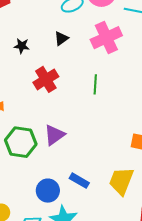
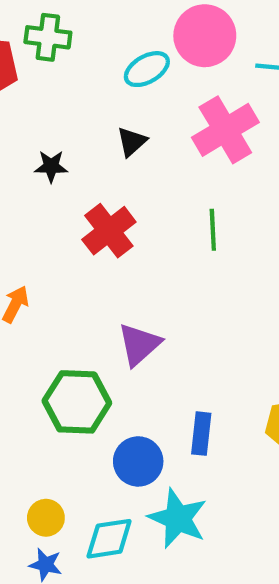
green hexagon: (21, 142) -> (77, 402), moved
blue rectangle: (79, 181) -> (201, 434), turned 72

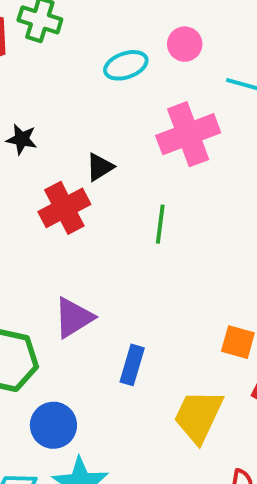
pink circle: (205, 36) -> (185, 44), size x0.6
black triangle: (132, 142) -> (100, 167), moved
blue rectangle: (201, 434) -> (132, 365), moved

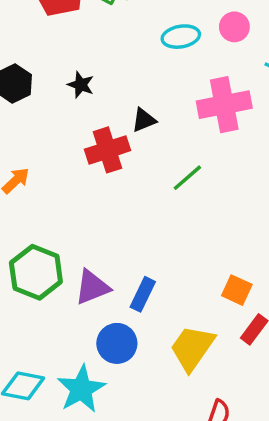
green line: (160, 224) -> (187, 178), turned 32
purple triangle: (74, 318) -> (92, 287), moved
blue circle: (53, 425) -> (117, 343), moved

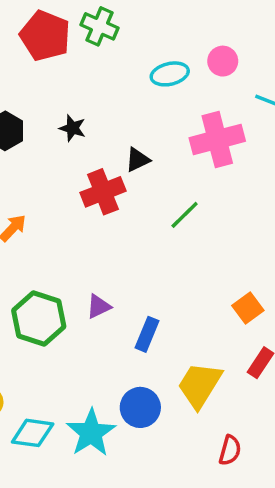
purple triangle: (92, 287) -> (99, 306), moved, size x0.7
orange square: (237, 290) -> (248, 308), moved, turned 32
blue circle: (117, 343) -> (140, 407), moved

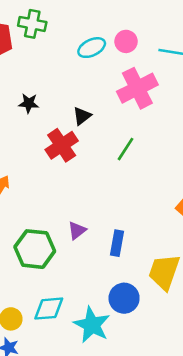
pink circle: (223, 61) -> (126, 41), moved
cyan diamond: (33, 433) -> (49, 309), moved

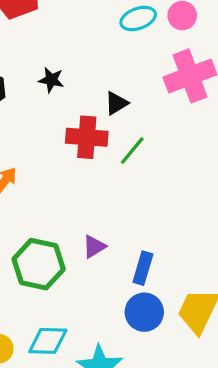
red cross: (62, 145) -> (87, 137), turned 32
green line: (125, 149) -> (132, 151), moved
blue circle: (124, 298) -> (144, 312), moved

